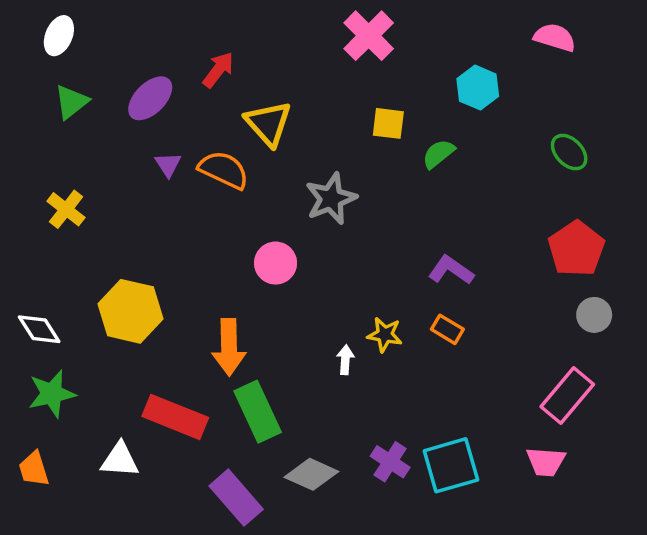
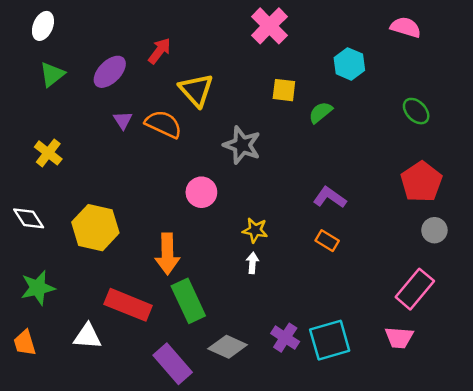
gray star: (331, 199) -> (242, 145), turned -30
white diamond: (39, 329) -> (29, 218), moved
yellow star: (385, 335) -> (255, 230), moved

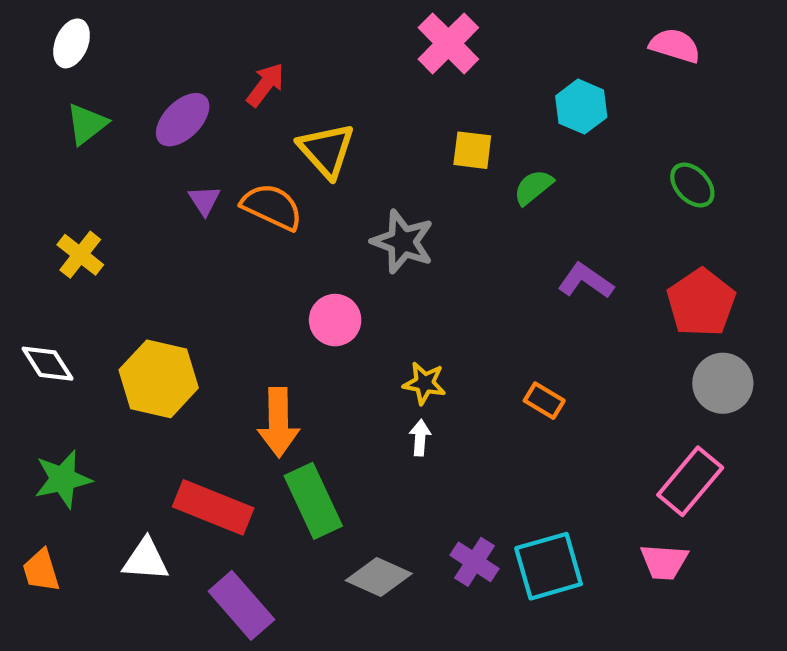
purple L-shape: (330, 197) -> (586, 281), moved
gray circle: (434, 230) -> (723, 383), size x1.4
purple rectangle: (173, 364) -> (241, 605), moved

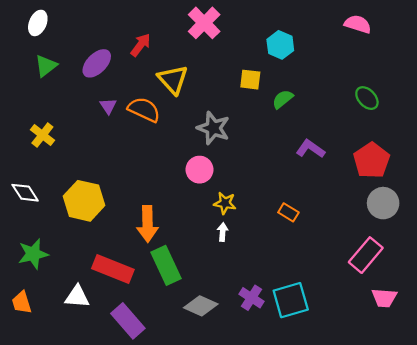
pink cross: (448, 43) -> (204, 23), moved
cyan hexagon: (581, 107) -> (280, 45), moved
pink circle: (335, 320) -> (199, 170), moved
pink trapezoid: (664, 562) -> (384, 298), moved

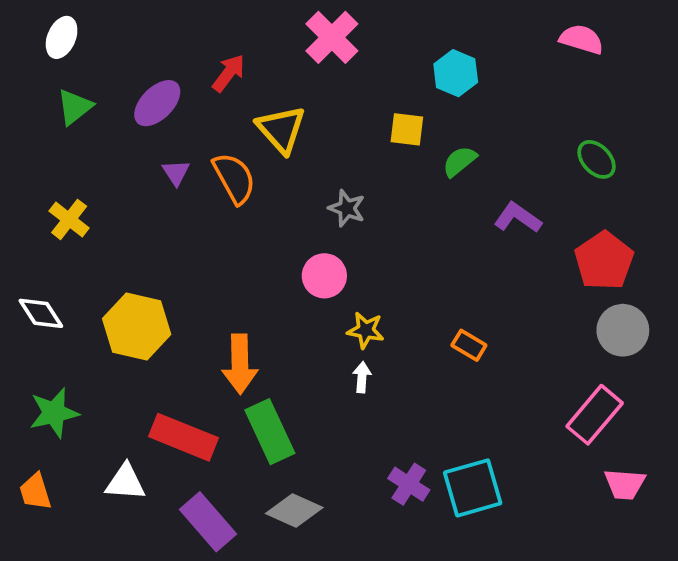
orange semicircle: (144, 110) -> (234, 178), turned 36
gray star: (213, 128) -> (347, 208), size x0.7
purple L-shape: (310, 149) -> (518, 218), moved
gray diamond: (201, 306) -> (294, 510), moved

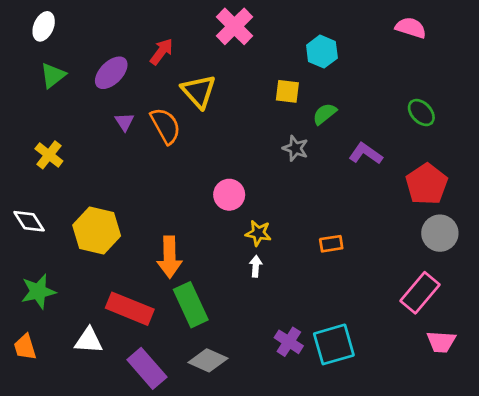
gray star: (347, 208) -> (295, 148), moved
orange rectangle: (469, 345) -> (331, 244), turned -40

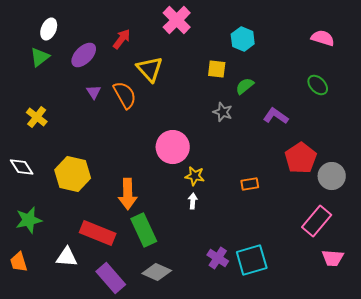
white ellipse: (44, 26) -> (49, 29), moved
pink semicircle: (411, 28) -> (323, 38), moved
red pentagon: (427, 184) -> (301, 158), moved
pink circle: (229, 195) -> (173, 147), size x1.4

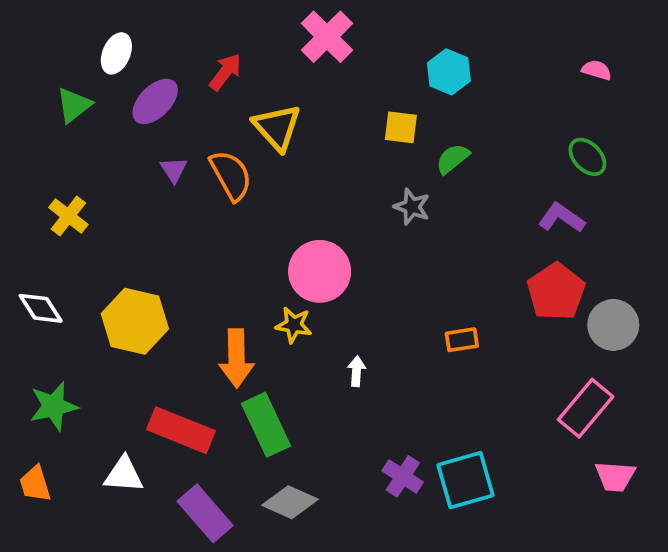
white ellipse: (49, 29) -> (116, 53), moved
pink semicircle: (323, 38) -> (597, 70), size x0.7
purple L-shape: (276, 116) -> (562, 218), moved
yellow star: (195, 176) -> (294, 325), moved

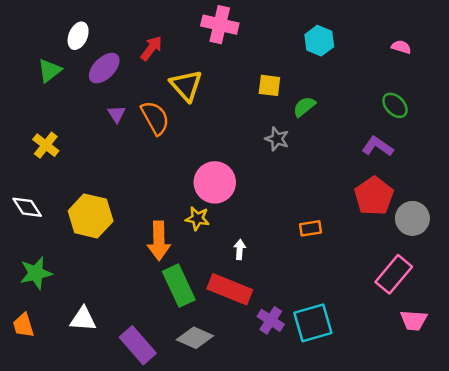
pink cross: (327, 37) -> (220, 25), turned -32
cyan hexagon: (449, 72) -> (319, 41), moved
red rectangle: (181, 430) -> (230, 289), moved

